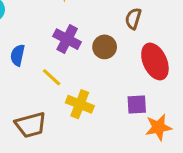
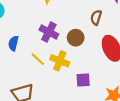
yellow cross: (80, 104) -> (60, 61), moved
purple square: (137, 104) -> (83, 80), moved

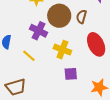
brown circle: (76, 38) -> (59, 16), moved, size x1.5
yellow cross: (60, 61) -> (62, 50), moved

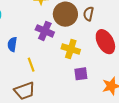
yellow line: (29, 56) -> (31, 65), moved, turned 32

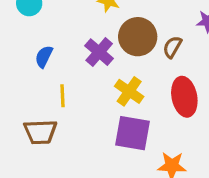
purple square: (81, 74) -> (132, 133), size x1.6

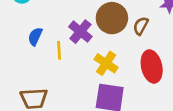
yellow line: (62, 96) -> (59, 50), moved

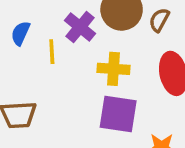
yellow cross: (106, 63) -> (114, 69), turned -30

